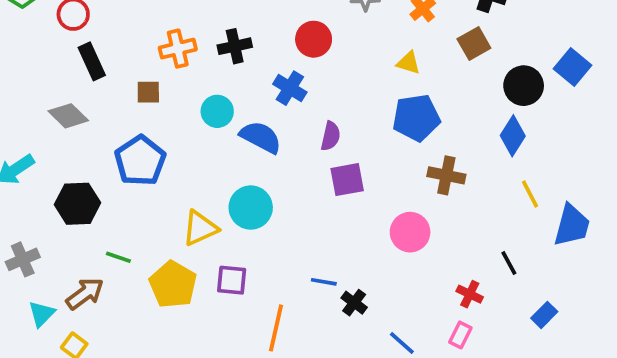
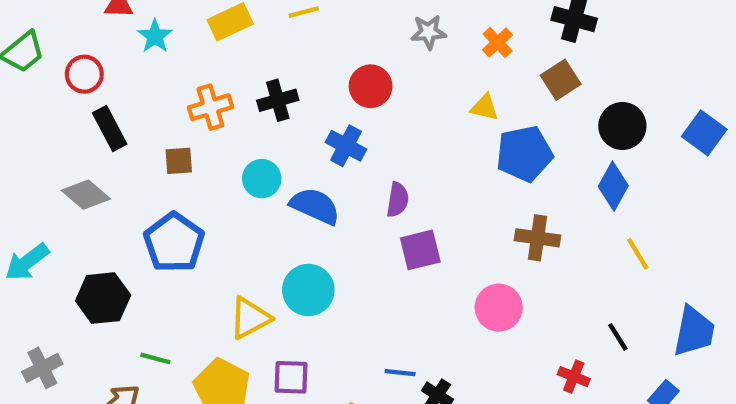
blue square: (573, 67) -> (704, 133), moved
blue pentagon: (416, 118) -> (524, 154), moved
blue trapezoid: (572, 225) -> (694, 331), moved

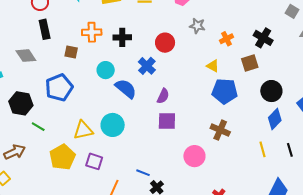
blue diamond: (613, 186) -> (275, 119), moved
black line: (618, 337) -> (290, 150), moved
green line: (155, 358) -> (38, 127), moved

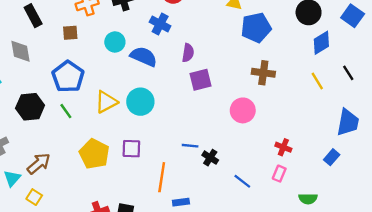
gray diamond: (26, 56) -> (20, 51), turned 40
blue diamond: (275, 119) -> (321, 43), turned 30
green line: (38, 127) -> (66, 111), moved, turned 40
yellow triangle: (83, 130) -> (106, 102), moved

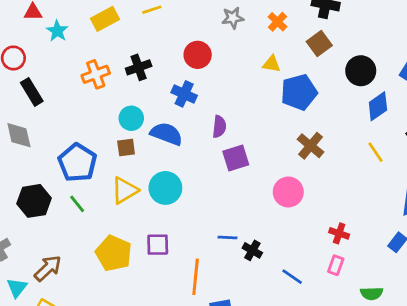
brown square: (70, 33) -> (126, 148), moved
brown cross: (263, 73) -> (311, 146), turned 35

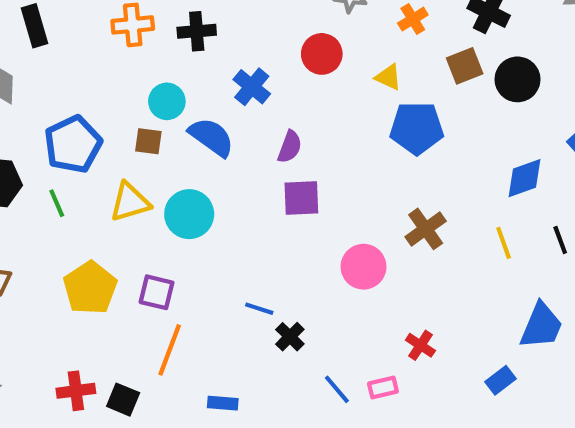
red circle: (198, 55) -> (322, 54), moved
black circle: (361, 71) -> (517, 79), moved
brown cross: (311, 146) -> (426, 229), moved
pink rectangle: (336, 265) -> (383, 388), moved, turned 42
orange line: (196, 277) -> (170, 350), moved

